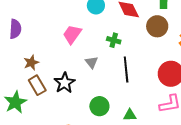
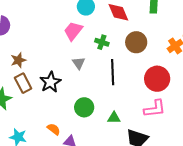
brown circle: (157, 26) -> (136, 42), moved
pink trapezoid: (72, 34) -> (73, 31), moved

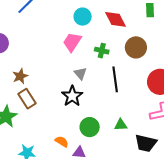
black star: (50, 82) -> (72, 96), moved
green circle: (84, 107) -> (90, 127), moved

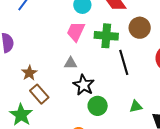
green cross: (102, 51) -> (106, 36), size x1.6
gray triangle: (80, 73) -> (71, 63), moved, turned -40
green circle: (90, 127) -> (98, 106), moved

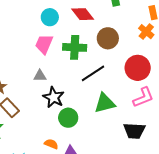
black line: (124, 62) -> (93, 73), turned 75
green triangle: (136, 106) -> (105, 103), moved, size x1.6

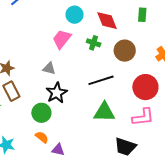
green cross: (75, 47) -> (94, 43), moved, size x0.6
green circle: (68, 118) -> (41, 113), moved

